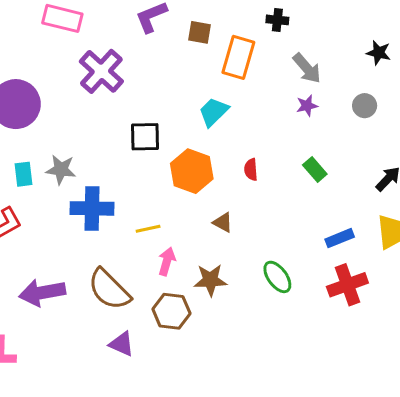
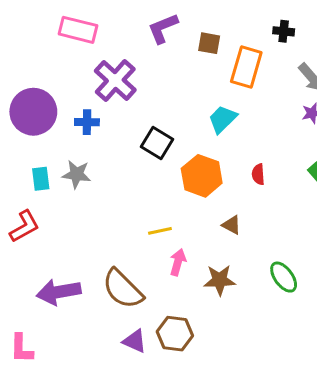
black square: (145, 137) -> (157, 143), turned 32
blue cross: (92, 208) -> (87, 122), moved, size x0.6
brown hexagon: (171, 311) -> (175, 334), moved

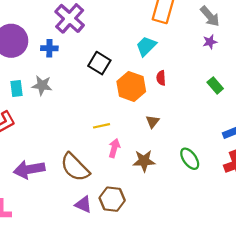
red semicircle: (258, 174) -> (161, 78), moved
brown triangle: (231, 225) -> (152, 122), turned 40

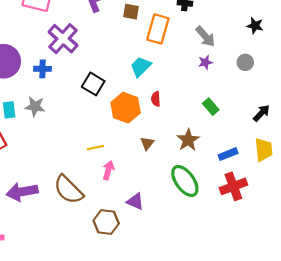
green ellipse: (190, 159) -> (185, 181), size x1.4
brown star: (144, 161) -> (188, 140), moved, turned -30
purple triangle: (83, 204) -> (135, 201), moved

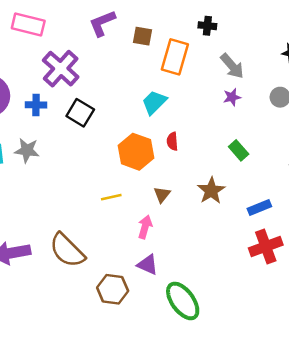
black square: (93, 84) -> (80, 113), moved
yellow line: (95, 148) -> (111, 197), moved
pink arrow: (108, 170) -> (145, 227), moved
green ellipse: (185, 181) -> (183, 301), moved

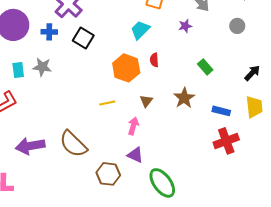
purple star: (232, 97) -> (185, 26), moved
blue rectangle: (259, 208) -> (221, 111), turned 36

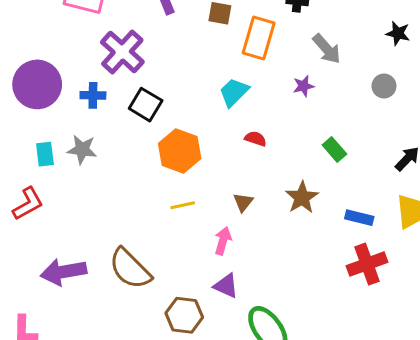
red semicircle: (154, 60) -> (255, 139), turned 112
orange hexagon: (126, 68) -> (180, 151), moved

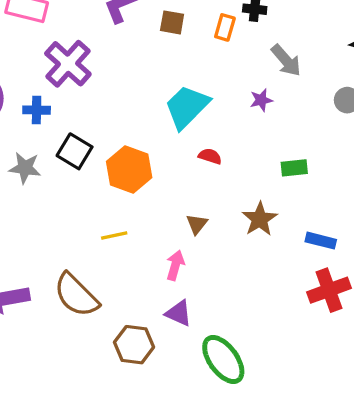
orange rectangle: (259, 38) -> (225, 27), moved, size x0.6
cyan trapezoid: (234, 92) -> (187, 107), size x1.4
black square: (146, 105) -> (75, 151), moved
green rectangle: (334, 150) -> (294, 168), turned -55
yellow line: (183, 205) -> (114, 236), moved

